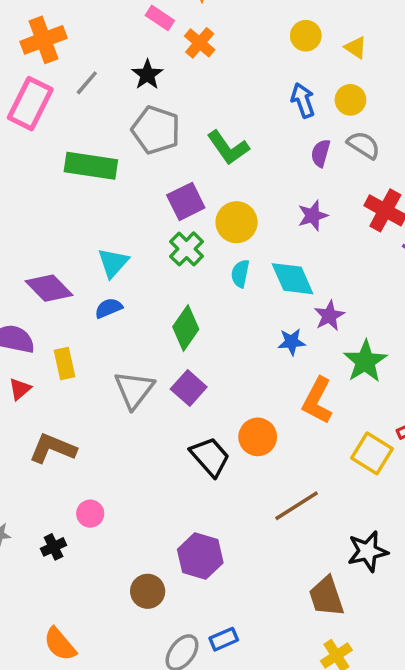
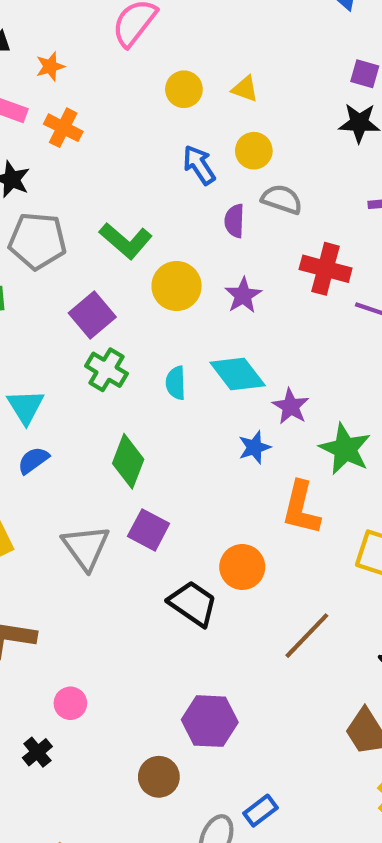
yellow circle: (237, 222) -> (177, 286), moved

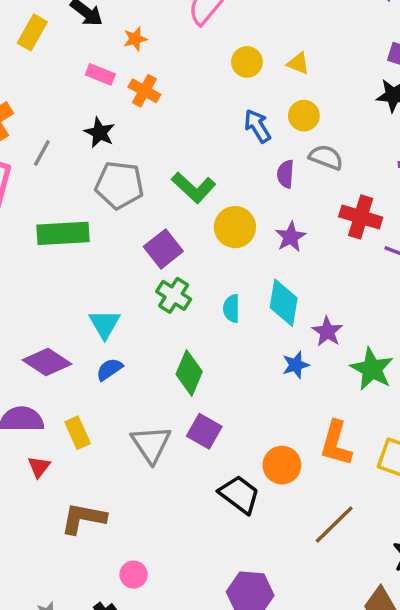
cyan diamond: (238, 374) -> (284, 303), turned 45
orange L-shape: (301, 508) -> (336, 443), moved

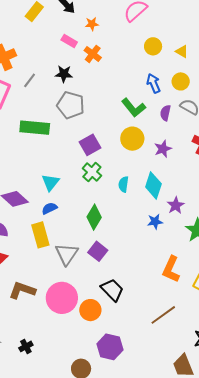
black star: (100, 133) -> (64, 74), turned -30
green L-shape: (194, 188) -> (134, 108), moved
yellow rectangle: (78, 433) -> (40, 235), moved, size x1.4
orange circle: (282, 465) -> (90, 310), moved
pink circle: (134, 575) -> (62, 298), moved, size x2.0

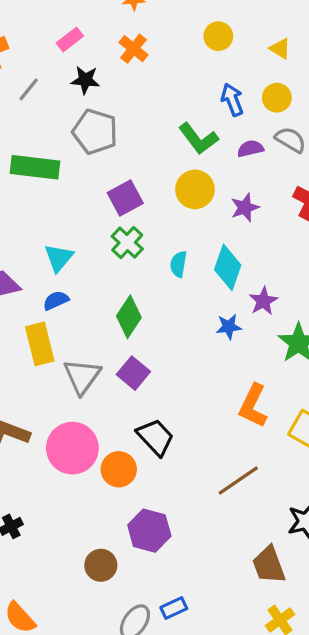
pink rectangle: (69, 41) -> (70, 39), moved, turned -70
yellow circle: (153, 46) -> (218, 36), moved
purple semicircle: (165, 113) -> (250, 149), turned 63

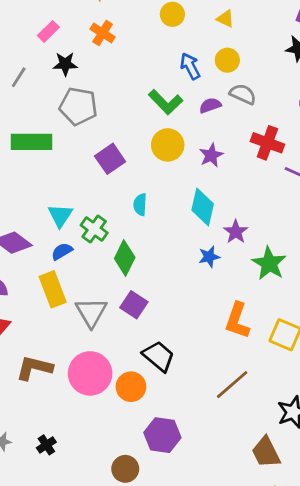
green cross: (127, 243) -> (94, 229), moved
cyan semicircle: (178, 264) -> (140, 205), moved

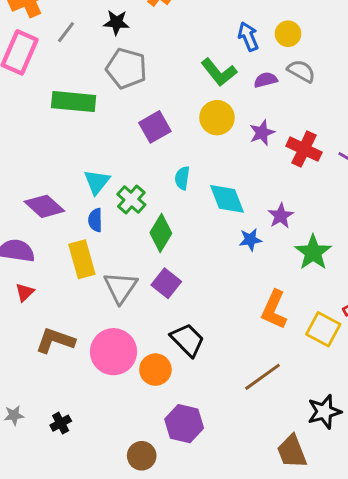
red cross: (267, 143) -> (304, 149), moved
cyan diamond: (203, 207) -> (227, 199), moved, turned -39
blue semicircle: (62, 251) -> (95, 220), turned -65

